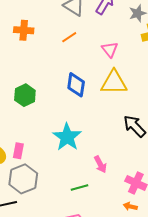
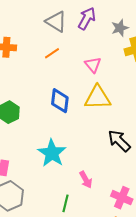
green line: (80, 187) -> (66, 203), turned -60

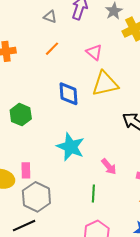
gray triangle: (56, 22) -> (50, 17), size x0.6

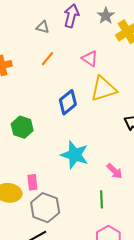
blue diamond: (69, 94) -> (68, 102), turned 60

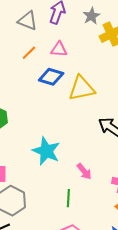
gray triangle: (43, 27) -> (28, 21), size x1.5
pink triangle: (90, 59) -> (59, 49), moved, turned -36
blue diamond: (68, 102) -> (51, 77), moved, turned 50

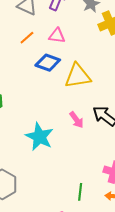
pink arrow: (84, 171) -> (76, 120), moved
green line: (68, 198) -> (80, 192), moved

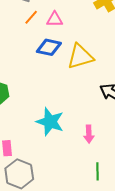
orange line: (27, 38) -> (31, 17), moved
pink arrow: (76, 120) -> (89, 134), moved, turned 42

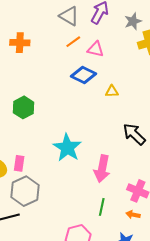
yellow triangle: (80, 57) -> (112, 91), size x0.5
pink arrow: (89, 134) -> (102, 169), size x1.5

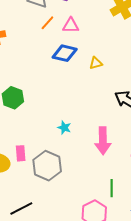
cyan star: (67, 148) -> (64, 128), size x0.5
gray hexagon: (25, 191) -> (47, 166), moved
green line: (102, 207) -> (112, 188), moved

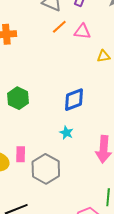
blue diamond: (65, 53) -> (74, 100), moved, turned -40
yellow triangle: (96, 63) -> (104, 56), moved

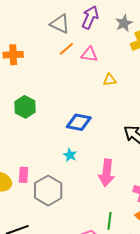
green hexagon: (18, 98) -> (25, 107), moved
blue diamond: (74, 100) -> (79, 122), turned 30

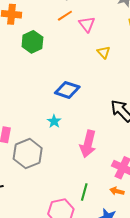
pink triangle: (89, 54) -> (87, 24), turned 36
yellow triangle: (110, 80) -> (104, 52), turned 48
green hexagon: (25, 107) -> (32, 42), moved

